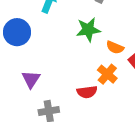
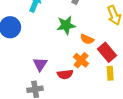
purple triangle: (31, 79) -> (40, 64), moved

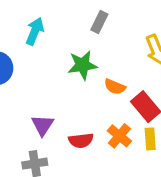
orange cross: (81, 60) -> (119, 136), moved

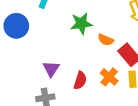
red semicircle: (81, 140) -> (80, 80), turned -66

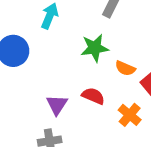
red semicircle: (80, 80) -> (93, 96), moved, turned -84

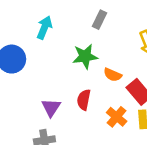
red semicircle: (93, 96) -> (84, 100), turned -102

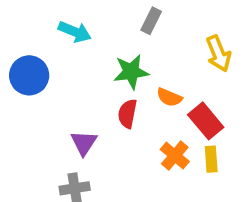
cyan arrow: (44, 28) -> (75, 32), turned 90
red semicircle: (84, 100) -> (127, 114), moved

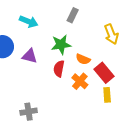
purple triangle: (84, 143) -> (30, 56), moved, turned -49
orange cross: (175, 156) -> (80, 81), moved

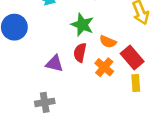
green star: (61, 45) -> (82, 25), turned 30
purple triangle: (30, 56) -> (54, 64), moved

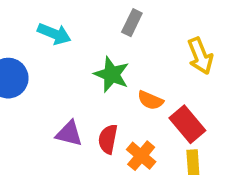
red semicircle: (80, 53) -> (108, 139), moved
orange cross: (104, 67) -> (141, 156), moved

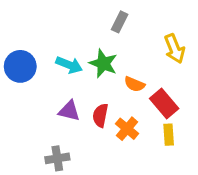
cyan arrow: (54, 34) -> (69, 65), moved

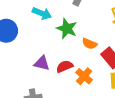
cyan arrow: (69, 65) -> (42, 13), moved
red semicircle: (100, 115) -> (65, 66), turned 56

